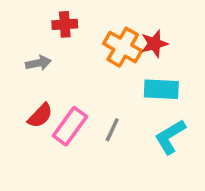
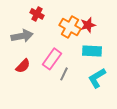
red cross: (65, 24) -> (37, 14), turned 32
gray arrow: (38, 63) -> (22, 36), size x1.5
pink rectangle: (70, 126) -> (52, 59), moved

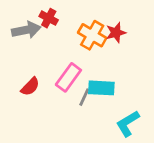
gray arrow: (22, 36) -> (26, 30), moved
cyan rectangle: (92, 51) -> (101, 88), moved
cyan L-shape: (97, 78) -> (128, 123), moved

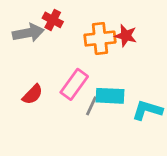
red star: (116, 33) -> (126, 36), turned 30
orange cross: (92, 35) -> (100, 39), turned -36
cyan L-shape: (128, 123) -> (147, 110), moved, turned 48

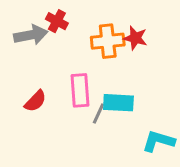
pink rectangle: (74, 84) -> (80, 90), turned -40
cyan L-shape: (147, 110) -> (158, 141), moved

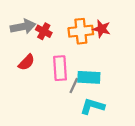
red cross: (57, 21) -> (44, 31), moved
red semicircle: (35, 101) -> (26, 62), moved
cyan L-shape: (158, 141) -> (92, 106), moved

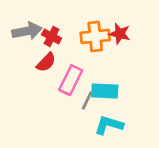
red semicircle: (26, 62) -> (46, 62), moved
pink rectangle: (60, 68) -> (71, 80), turned 30

